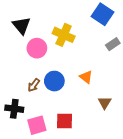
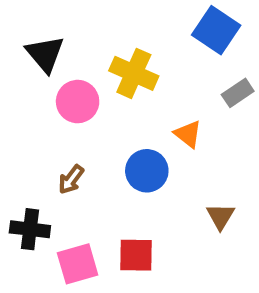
orange triangle: (86, 77) -> (188, 134), moved
blue circle: (54, 81) -> (147, 171), moved

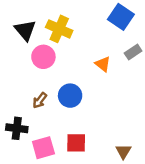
yellow cross: (134, 73) -> (59, 29), moved
orange triangle: (188, 134) -> (103, 64), moved
blue circle: (147, 171) -> (70, 96), moved
brown triangle: (220, 216) -> (123, 151), moved

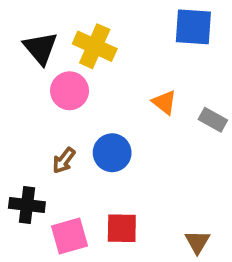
blue square: (121, 17) -> (193, 27), turned -30
gray rectangle: (133, 52) -> (213, 120), moved, turned 63

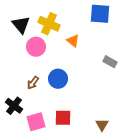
orange triangle: (164, 102) -> (73, 41), moved
black cross: (27, 205) -> (14, 106), turned 30

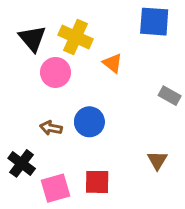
brown arrow: (33, 83) -> (51, 128), turned 64
brown triangle: (102, 125) -> (157, 160), moved

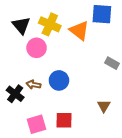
orange triangle: (113, 63) -> (79, 30), moved, size x1.5
black cross: (22, 163) -> (15, 94), moved

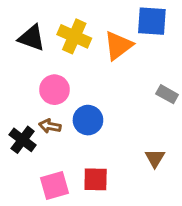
black triangle: (21, 25) -> (32, 38), turned -30
orange triangle: (79, 30) -> (118, 46), turned 45
pink circle: (37, 48) -> (54, 90), moved

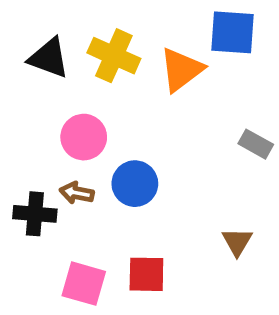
black cross: (23, 140) -> (35, 214), turned -32
pink square: (54, 185) -> (84, 284), turned 32

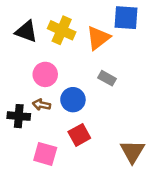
gray rectangle: (256, 144) -> (107, 78), moved
brown triangle: (237, 242) -> (132, 151), moved, size x1.5
red square: (146, 274) -> (79, 135), moved, turned -30

